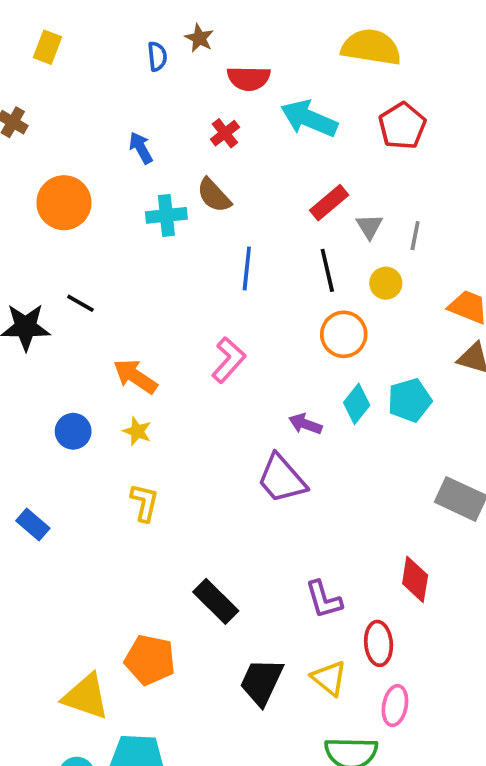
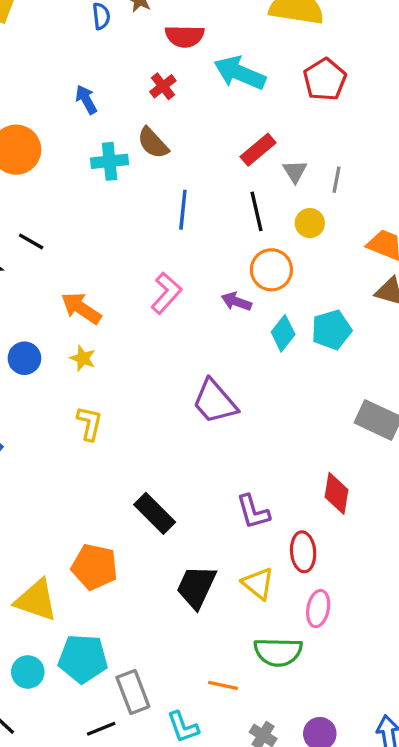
purple arrow: (305, 424) -> (236, 301), moved

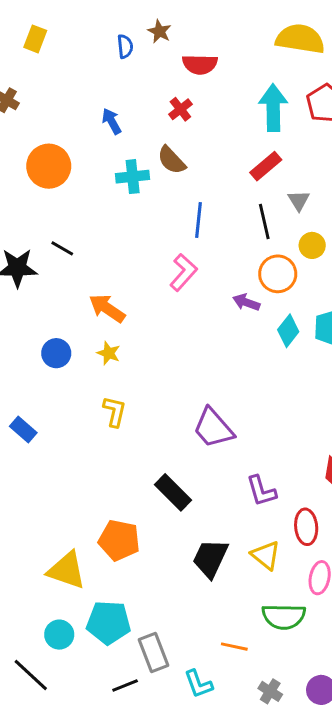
cyan arrow: (240, 73) -> (273, 108), moved, turned 66
gray triangle: (295, 171) -> (299, 201), moved
yellow circle: (310, 223) -> (312, 245), moved
pink L-shape: (166, 293) -> (183, 272), moved
purple trapezoid: (215, 402) -> (213, 428), moved

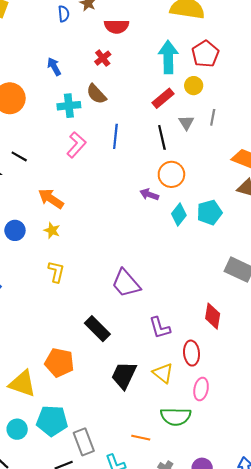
yellow circle: (312, 245) -> (194, 86), moved
pink L-shape: (183, 272) -> (76, 145), moved

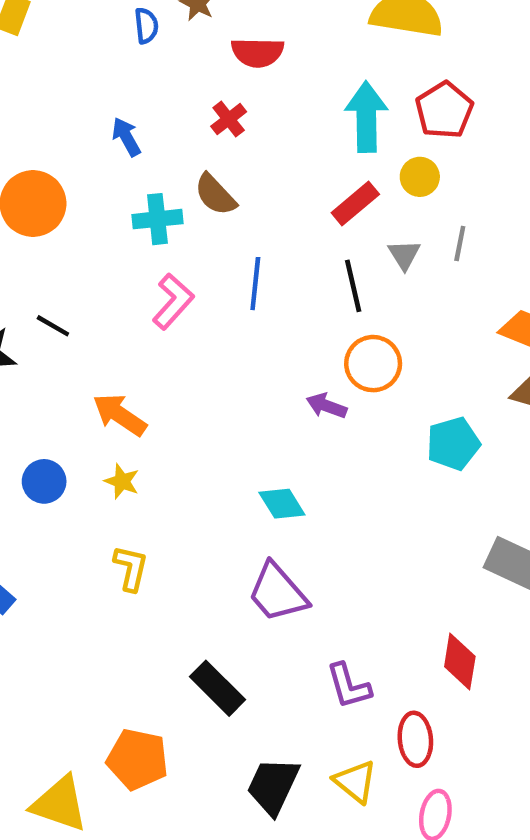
cyan diamond: (179, 215) -> (282, 504), moved, turned -70

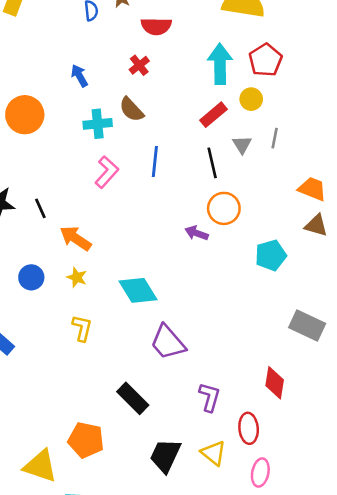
black line: (53, 326) -> (40, 208), moved, turned 36
cyan diamond: (282, 504) -> (138, 290), moved, size x1.4
purple L-shape: (349, 686) -> (210, 397), turned -148

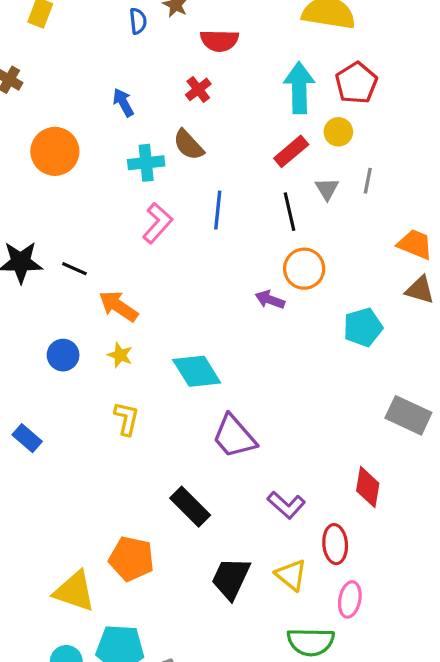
black line: (40, 208) -> (74, 269), turned -42
purple L-shape: (210, 397) -> (286, 505), turned 116

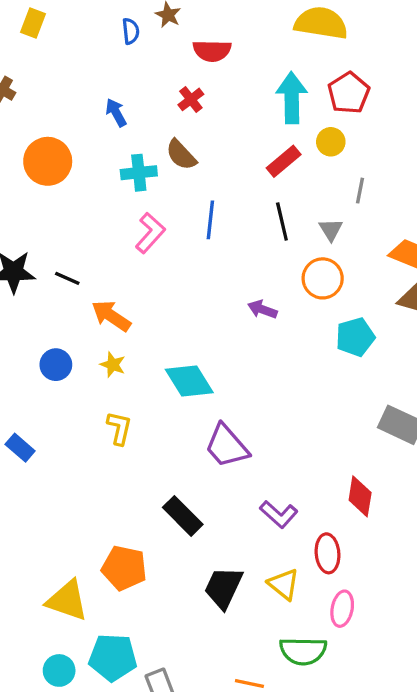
gray triangle: (327, 189) -> (331, 230), moved
orange circle: (304, 269) -> (323, 278), moved

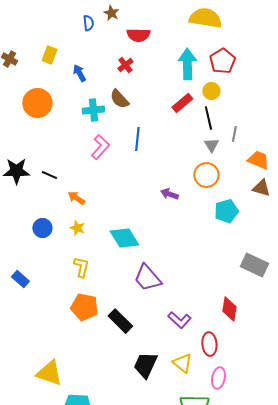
yellow rectangle: (33, 23) -> (49, 55), moved
gray line: (360, 191) -> (234, 134), moved
black line: (282, 221) -> (208, 118), moved
orange arrow: (111, 316) -> (76, 198), size x0.7
orange pentagon: (124, 568) -> (84, 307), moved

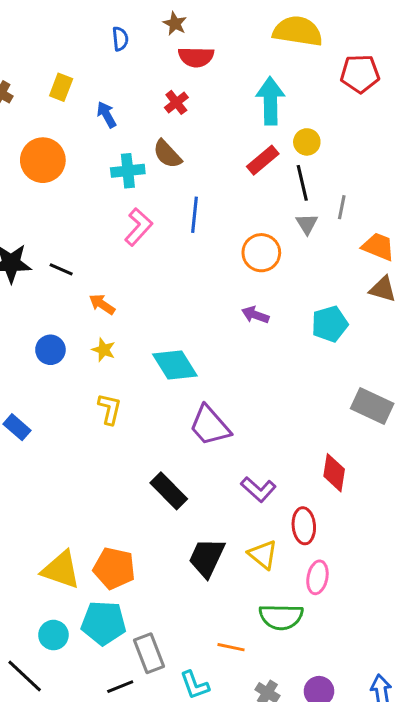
brown star: (111, 13) -> (175, 24), moved
red pentagon: (222, 61) -> (360, 74), moved, turned 30
orange circle: (206, 175) -> (261, 253), moved
purple arrow: (169, 194) -> (255, 315), moved
orange pentagon: (84, 307) -> (114, 568), moved

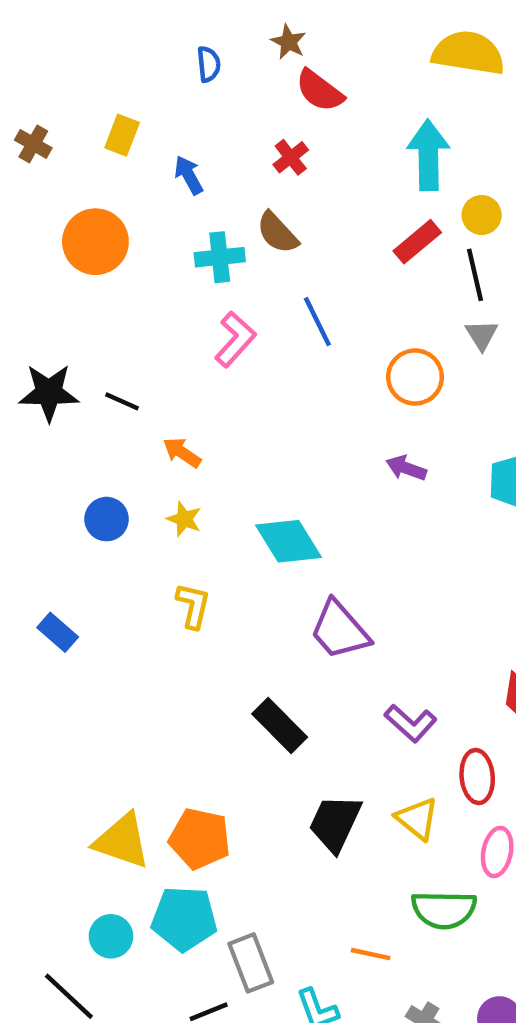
red semicircle: (196, 57) -> (320, 91), turned 36
blue line: (195, 215) -> (317, 322), turned -32

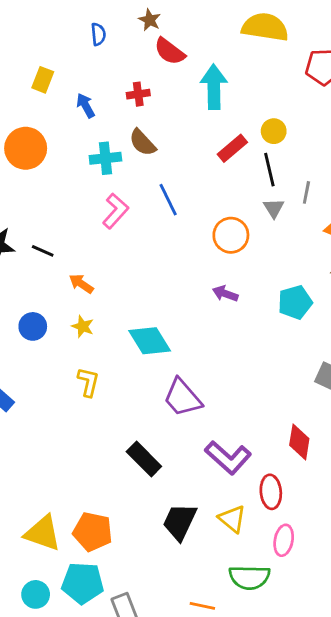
cyan arrow: (428, 155) -> (214, 87), moved
red cross: (291, 157) -> (138, 94), moved, turned 30
purple L-shape: (411, 723) -> (228, 458), size x1.4

